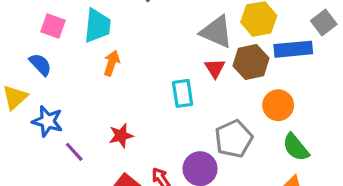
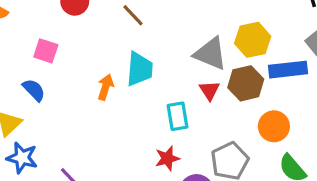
cyan trapezoid: (97, 26) -> (140, 69), moved
blue star: (48, 121) -> (22, 158), moved
red star: (121, 136) -> (167, 158), moved

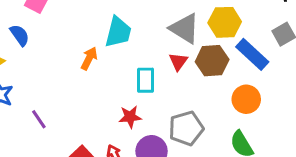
blue rectangle: (288, 70) -> (252, 54), turned 40
orange arrow: (106, 87) -> (89, 58), moved
orange circle: (274, 126) -> (246, 99), moved

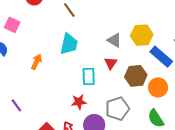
gray triangle: (185, 28) -> (114, 40), size x0.7
orange arrow: (89, 58) -> (37, 62), moved
brown hexagon: (212, 61) -> (136, 76), moved

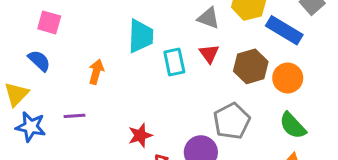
cyan rectangle: (89, 76) -> (174, 62), moved
red star: (79, 102) -> (140, 135), moved
purple line: (16, 105) -> (75, 116), moved, turned -48

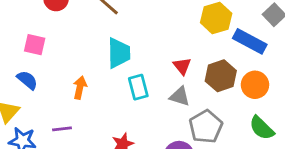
gray triangle: (208, 18) -> (180, 96), moved
cyan rectangle: (174, 62) -> (138, 87), moved

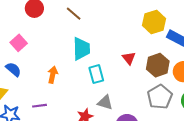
pink square: (35, 45) -> (19, 43), turned 35
gray triangle: (180, 96) -> (105, 102), moved
gray pentagon: (206, 127) -> (160, 97), moved

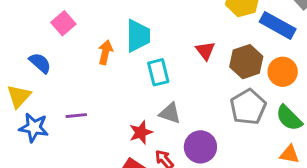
pink square: (19, 43) -> (63, 23), moved
orange arrow: (53, 75) -> (105, 52), moved

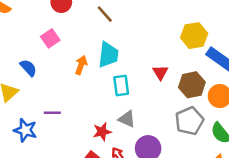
blue star: (34, 128) -> (25, 130), moved

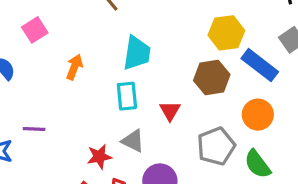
cyan trapezoid: (108, 55) -> (137, 53), moved
red triangle: (160, 72) -> (170, 111), moved
brown hexagon: (192, 85) -> (212, 78), moved

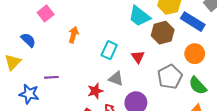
cyan trapezoid: (137, 53) -> (139, 16), moved, turned 125
cyan rectangle: (127, 96) -> (109, 50), turned 36

